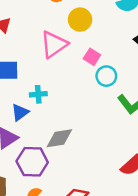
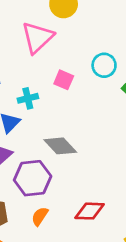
pink square: (92, 57) -> (64, 80), moved
gray diamond: (59, 138) -> (60, 146), turned 64

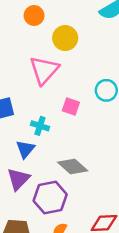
cyan cross: (28, 98) -> (40, 126), turned 36

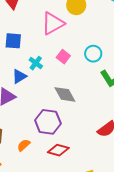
gray diamond: (73, 166) -> (65, 94), moved
purple hexagon: (50, 198) -> (48, 122), moved

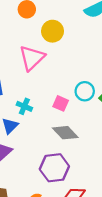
cyan circle: (93, 54) -> (85, 91), moved
pink square: (63, 57) -> (61, 103), moved

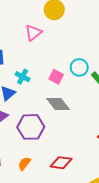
pink triangle: (32, 58) -> (33, 33), size x0.7
purple hexagon: (54, 168) -> (31, 127), moved

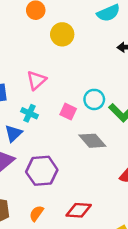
pink triangle: (33, 33) -> (36, 80), moved
gray diamond: (58, 104) -> (92, 141), moved

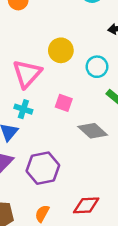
yellow circle: (62, 34) -> (61, 50), moved
pink triangle: (36, 80) -> (27, 74), size x1.4
cyan circle: (94, 99) -> (97, 67), moved

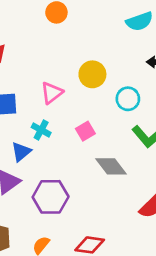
pink triangle: (27, 74) -> (52, 93), size x0.7
pink square: (64, 103) -> (85, 131), turned 30

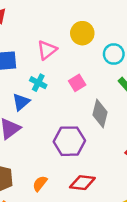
gray diamond: (111, 166) -> (100, 113), turned 52
purple hexagon: (51, 197) -> (69, 141), moved

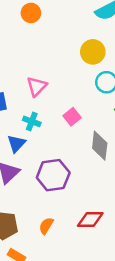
yellow circle: (82, 33) -> (93, 52), moved
purple hexagon: (69, 141) -> (53, 175), moved

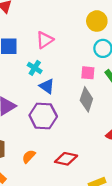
pink square: (72, 117) -> (88, 73), moved, turned 32
blue triangle: (16, 144) -> (47, 86), moved, turned -49

